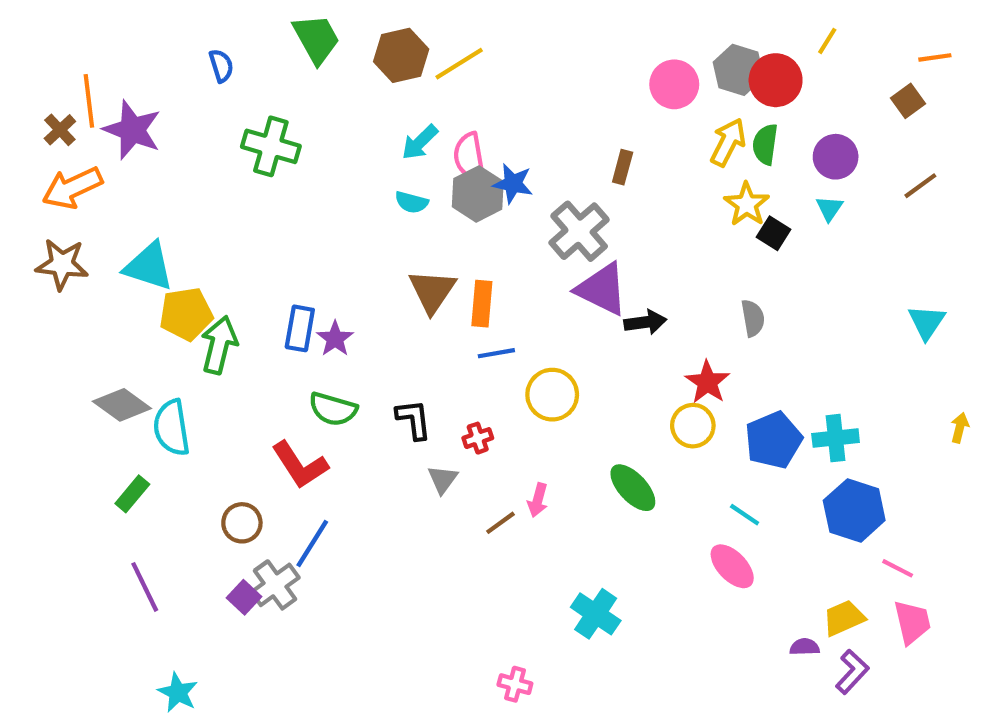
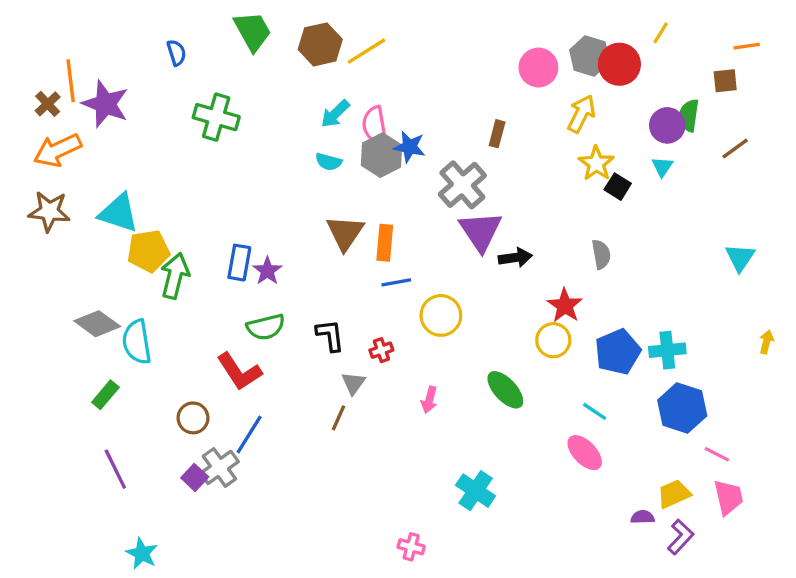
brown square: (908, 101) -> (725, 81), turned 30
green semicircle: (765, 144) -> (689, 115), moved
purple triangle: (602, 289) -> (481, 231), turned 30
green semicircle: (333, 409) -> (266, 327), turned -30
brown line: (500, 523) -> (338, 418), moved, turned -30

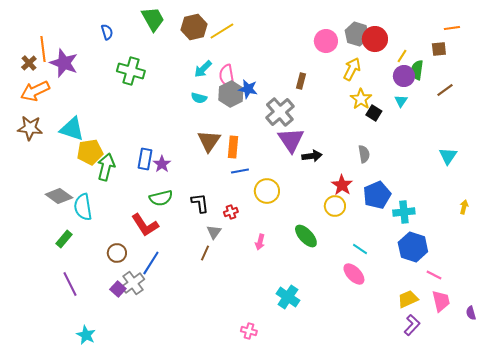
yellow line: (661, 33) -> (402, 56), moved
blue pentagon: (618, 352) -> (377, 195), moved
purple semicircle: (643, 517) -> (471, 313), moved, turned -104

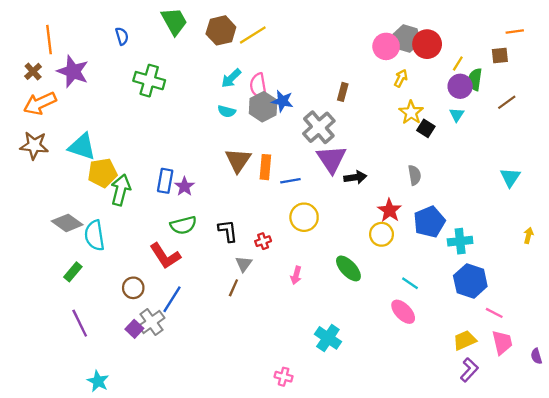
pink circle: (326, 41) -> (386, 46), moved
orange line: (43, 49) -> (49, 40), moved
yellow arrow: (352, 69) -> (401, 78), size x0.7
blue line: (240, 171) -> (290, 181), moved

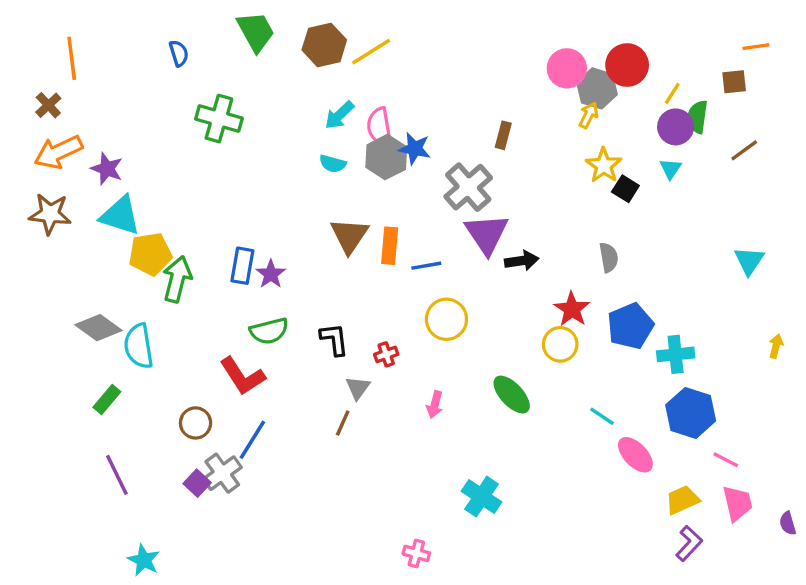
gray hexagon: (407, 38) -> (597, 88), moved
purple star: (73, 71) -> (107, 169), moved, size x0.7
pink ellipse: (403, 312) -> (635, 455), moved

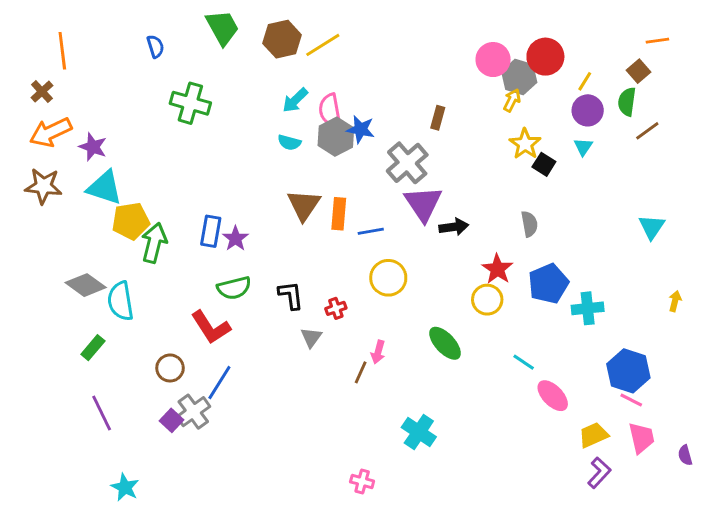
brown square: (734, 82) -> (639, 71), turned -35
green semicircle: (697, 117) -> (627, 102), moved
blue hexagon: (691, 413) -> (628, 371), moved
brown line: (343, 423) -> (361, 372), moved

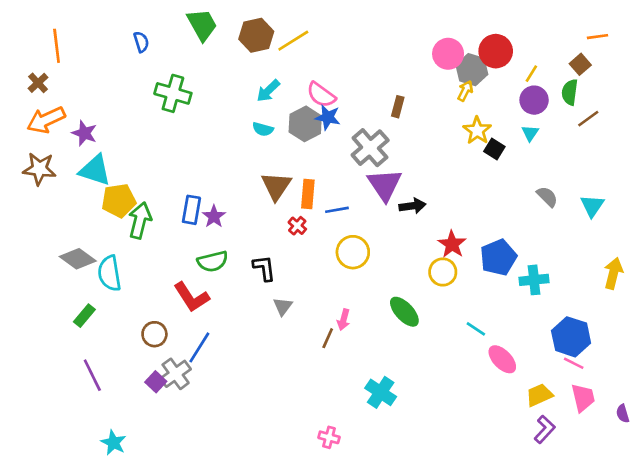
pink semicircle: (330, 110) -> (321, 95), moved, turned -44
gray semicircle: (529, 224) -> (547, 197), moved, turned -35
yellow arrow: (675, 301) -> (613, 273), size x1.6
red cross: (336, 308) -> (297, 226), moved, turned -30

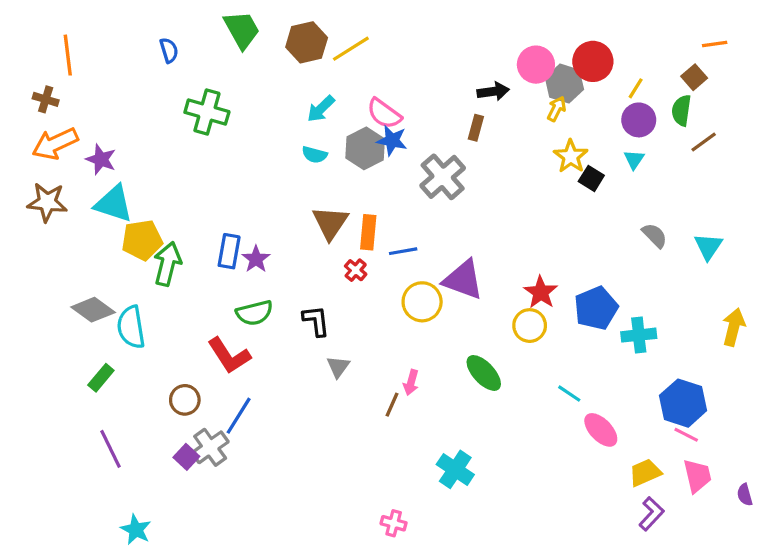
brown cross: (38, 83) -> (46, 99), turned -30
purple triangle: (385, 185) -> (463, 280), moved, turned -36
black arrow: (412, 206) -> (493, 91), moved

